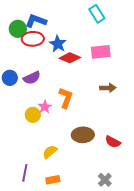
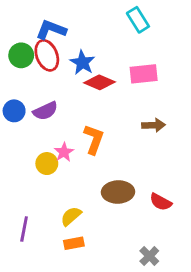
green circle: (18, 29) -> (21, 55), moved
red ellipse: (33, 39) -> (47, 55), turned 70
purple line: (25, 173) -> (24, 229), moved
orange rectangle: (53, 180) -> (74, 243), moved

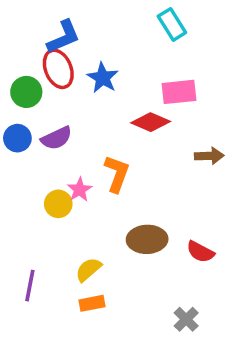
blue L-shape: (51, 30) -> (64, 37), turned 136
green circle: (21, 55) -> (26, 92), moved
red diamond: (99, 82) -> (151, 122), moved
brown arrow: (154, 125) -> (209, 156), moved

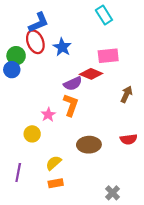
blue circle: (17, 138) -> (12, 70), moved
purple semicircle: (56, 138) -> (73, 84), moved
brown arrow: (209, 156) -> (126, 94), turned -63
yellow circle: (58, 204) -> (32, 134), moved
red semicircle: (200, 252) -> (129, 139), moved, turned -35

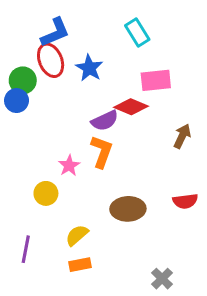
cyan rectangle: (104, 15) -> (137, 32), moved

